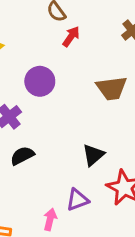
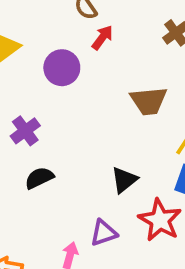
purple circle: (40, 81) -> (62, 68), moved

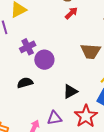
purple circle: (62, 68) -> (44, 60), moved
purple cross: (25, 131) -> (28, 47), moved

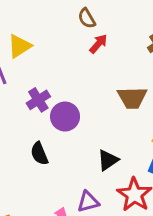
black semicircle: (25, 83) -> (39, 154), turned -91

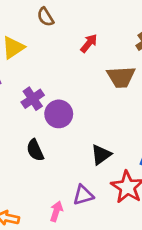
brown semicircle: (87, 18) -> (45, 17), moved
brown trapezoid: (132, 98) -> (121, 77), moved

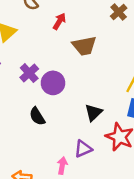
red arrow: (89, 43) -> (59, 21), moved
brown trapezoid: (121, 77) -> (84, 46), moved

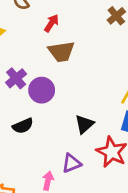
brown trapezoid: (84, 46) -> (61, 52), moved
black semicircle: (37, 116) -> (23, 126), turned -84

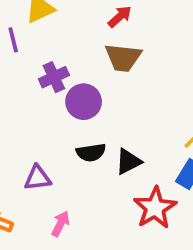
black semicircle: (23, 126) -> (91, 153), moved
purple triangle: (71, 163) -> (38, 178), moved

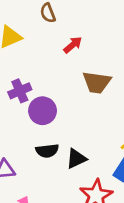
brown trapezoid: (123, 58) -> (97, 82), moved

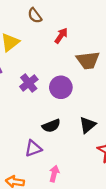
purple circle: (43, 111) -> (61, 87), moved
black semicircle: (47, 151) -> (51, 126), moved

